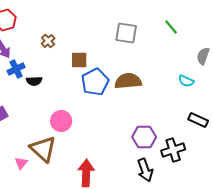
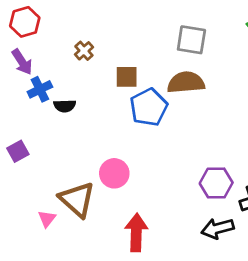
brown semicircle: (128, 81) -> (186, 82), moved
pink circle: (61, 121) -> (114, 173), moved
black arrow: (145, 170) -> (218, 228), turned 95

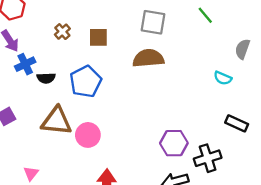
brown square: (127, 77) -> (98, 37), moved
blue pentagon: (149, 107) -> (86, 82), moved
brown triangle: (77, 199) -> (57, 121), moved, turned -36

